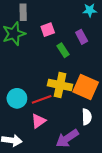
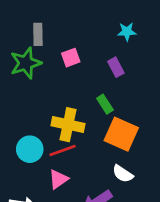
green rectangle: (63, 50) -> (105, 104), moved
yellow cross: (60, 85) -> (68, 125), moved
white semicircle: (87, 117) -> (123, 174), turned 126

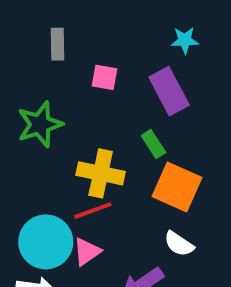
pink square: (71, 58) -> (104, 77), turned 30
green star: (26, 63) -> (40, 124), moved
purple rectangle: (116, 67) -> (169, 91), size x1.6
cyan circle: (30, 149) -> (46, 242), moved, size x1.4

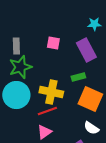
gray rectangle: (58, 44) -> (16, 46), moved
green rectangle: (153, 144) -> (78, 77), turned -72
cyan circle: (46, 242) -> (16, 95), moved

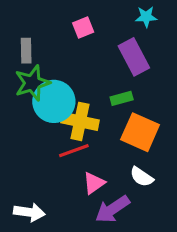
pink square: (53, 43) -> (83, 28), moved, turned -32
cyan circle: (16, 95) -> (54, 101), moved
pink triangle: (44, 132) -> (94, 183), moved

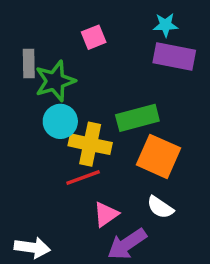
purple rectangle: (134, 57) -> (174, 57), moved, turned -51
green star: (32, 83) -> (55, 81), moved
green rectangle: (122, 98) -> (137, 118), size x1.6
cyan circle: (54, 101) -> (60, 121), size x0.7

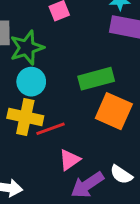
yellow cross: (90, 144) -> (25, 117), moved
white semicircle: (160, 207) -> (121, 175), moved

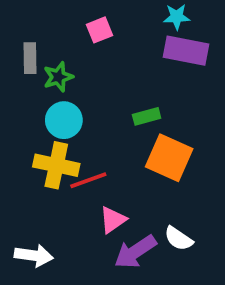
green star: (27, 48) -> (58, 77), size x0.7
green rectangle: (96, 79) -> (147, 116), size x0.6

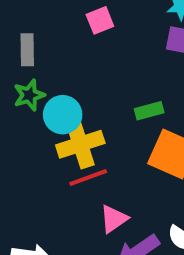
green star: (58, 77) -> (29, 95), moved
yellow cross: (56, 165) -> (80, 144), moved, turned -30

